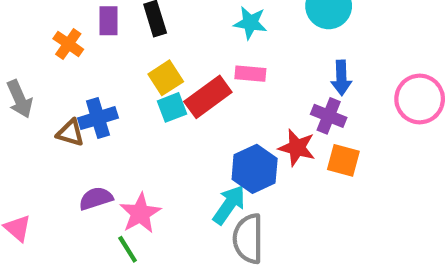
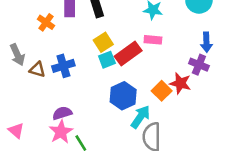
brown triangle: (70, 133) -> (37, 70), moved
orange square: (343, 160) -> (162, 91), moved, turned 30
blue hexagon: (255, 169) -> (123, 96), moved
pink star: (140, 213) -> (61, 132), moved

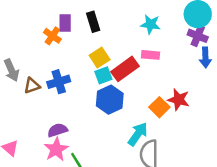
orange cross: (46, 22) -> (52, 36), moved
purple cross: (199, 65) -> (198, 36), moved
brown triangle: (37, 70) -> (32, 86), turned -35
blue hexagon: (123, 96) -> (110, 100), moved

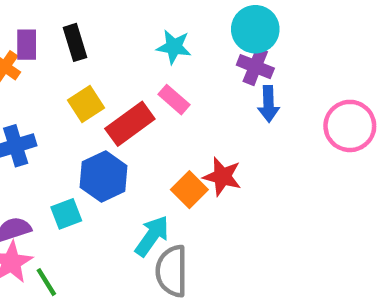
pink rectangle: (151, 55) -> (174, 100), turned 36
cyan square: (103, 75) -> (66, 214), moved

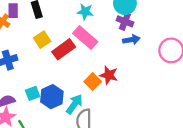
pink rectangle: (174, 100) -> (85, 37), size x1.6
blue arrow: (268, 104) -> (131, 40), turned -98
blue hexagon: (104, 177) -> (52, 97), moved

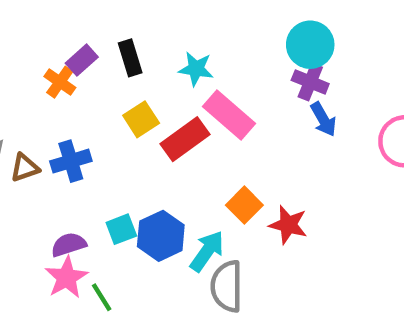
purple rectangle: (13, 11) -> (82, 60), turned 48
cyan star: (85, 12) -> (196, 69), moved
blue arrow: (131, 40) -> (323, 119), turned 70
red star: (109, 75) -> (288, 225), moved

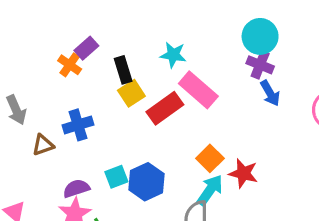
black rectangle: (130, 58) -> (123, 70), moved
brown triangle: (25, 168) -> (43, 145), moved
cyan arrow: (207, 251) -> (210, 190), moved

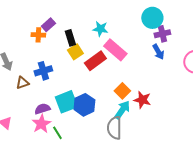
orange cross: (70, 65) -> (38, 35), turned -32
purple cross: (260, 65) -> (162, 34), moved, turned -35
cyan square: (116, 177) -> (66, 102), size x1.6

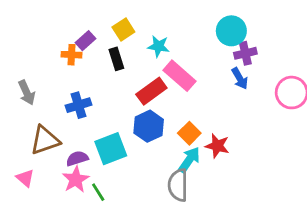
yellow square: (75, 52) -> (123, 29), moved
brown triangle: (22, 83) -> (45, 140), moved, size x1.6
blue hexagon: (84, 105) -> (149, 126), moved

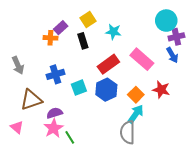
pink rectangle: (179, 76) -> (142, 59), moved
red star: (217, 146) -> (161, 90), moved
cyan square: (111, 149) -> (79, 88), moved, size x0.7

